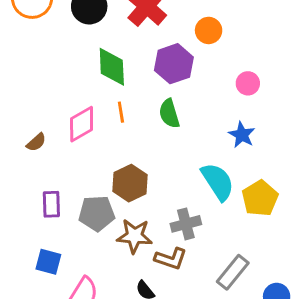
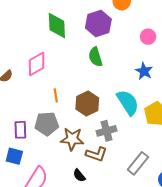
orange line: (121, 112) -> (56, 95), moved
brown hexagon: (130, 183) -> (87, 104), moved
purple rectangle: (51, 204) -> (20, 130), moved

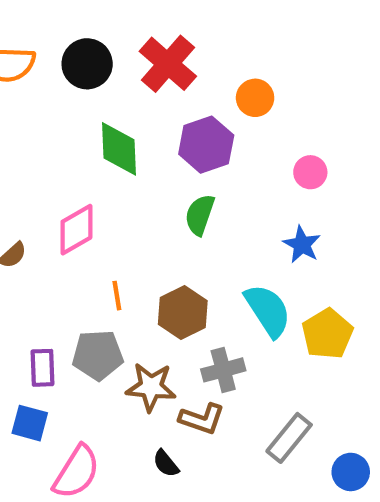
green semicircle: (95, 57) -> (200, 215), turned 36

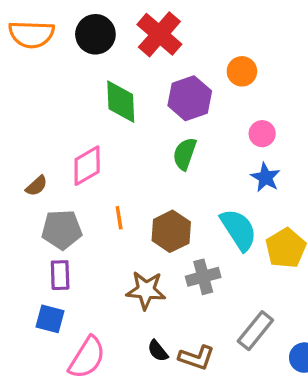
orange circle: (255, 98) -> (242, 71), moved
pink circle: (310, 172) -> (262, 134), moved
gray pentagon: (98, 355) -> (62, 230), moved
brown L-shape: (202, 419) -> (196, 358), moved

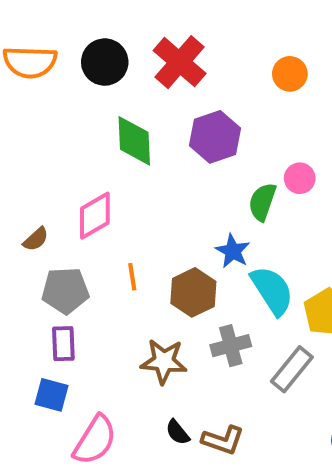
orange circle: (242, 71) -> (290, 74), moved
green semicircle: (185, 154) -> (262, 202), moved
blue star: (265, 177) -> (233, 251), moved
gray rectangle: (255, 331) -> (292, 369), moved

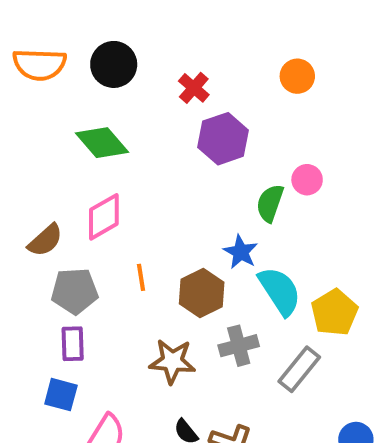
red cross: (180, 62) -> (194, 88), moved, size x0.6
green diamond: (134, 141) -> (102, 143), moved, turned -38
brown semicircle: (36, 239) -> (45, 240), size x1.4

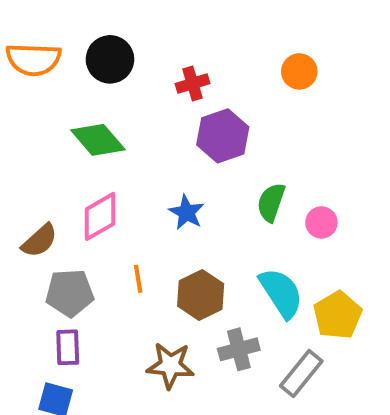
red cross: (194, 88) -> (193, 84), turned 32
pink circle: (307, 180) -> (321, 222), moved
blue star: (241, 252) -> (187, 212), moved

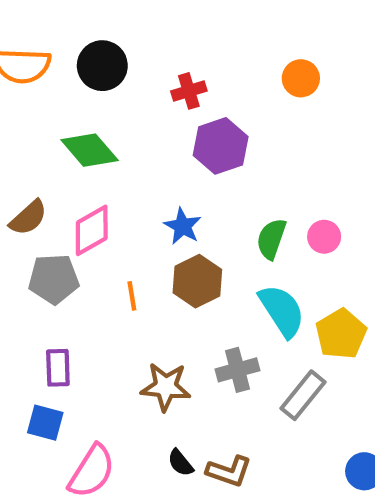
green semicircle: (271, 202) -> (271, 239), moved
brown semicircle: (40, 241) -> (28, 218), moved
gray pentagon: (70, 293) -> (54, 279), moved
brown hexagon: (201, 295) -> (197, 281), moved

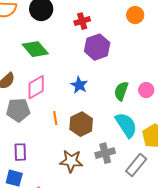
brown hexagon: (197, 281) -> (81, 124), moved

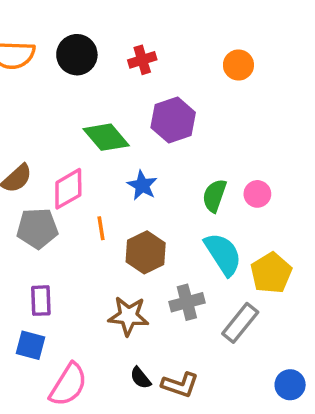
red cross: (82, 21) -> (142, 60), moved
green diamond: (35, 49) -> (106, 137), moved
orange line: (55, 118) -> (101, 228), moved

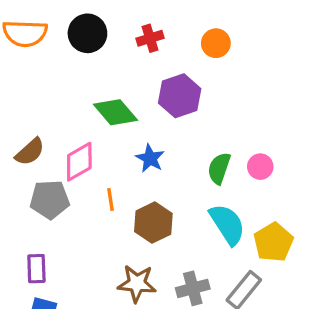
orange circle: (238, 65) -> (216, 43), moved
purple rectangle: (41, 301) -> (36, 269), moved
gray cross: (187, 302) -> (193, 288), moved

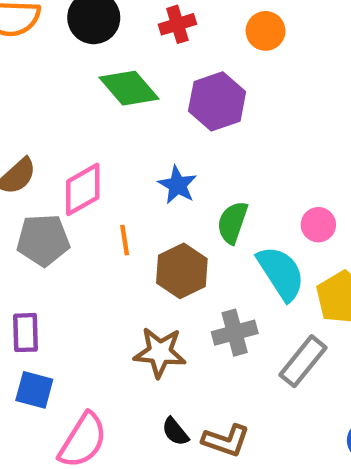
green diamond: (115, 112) -> (129, 88), moved
pink circle: (260, 167) -> (318, 225), moved
green semicircle: (219, 168) -> (232, 222), moved
gray cross: (193, 288) -> (235, 333), moved

